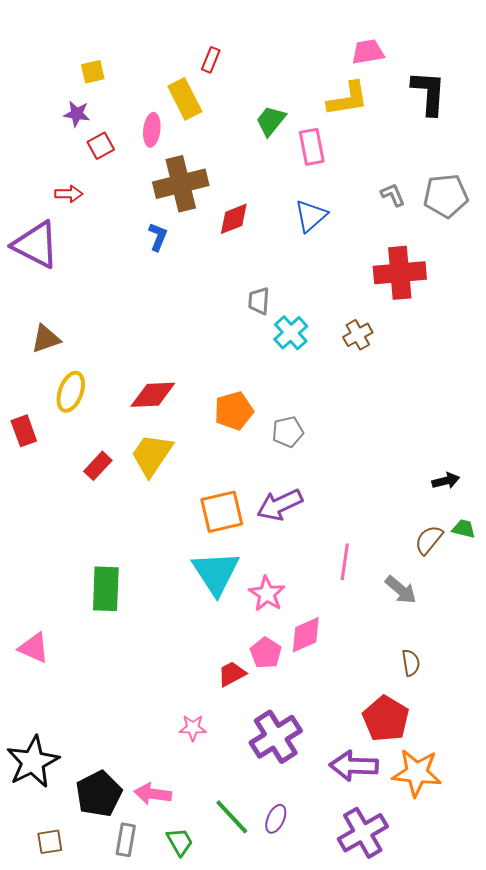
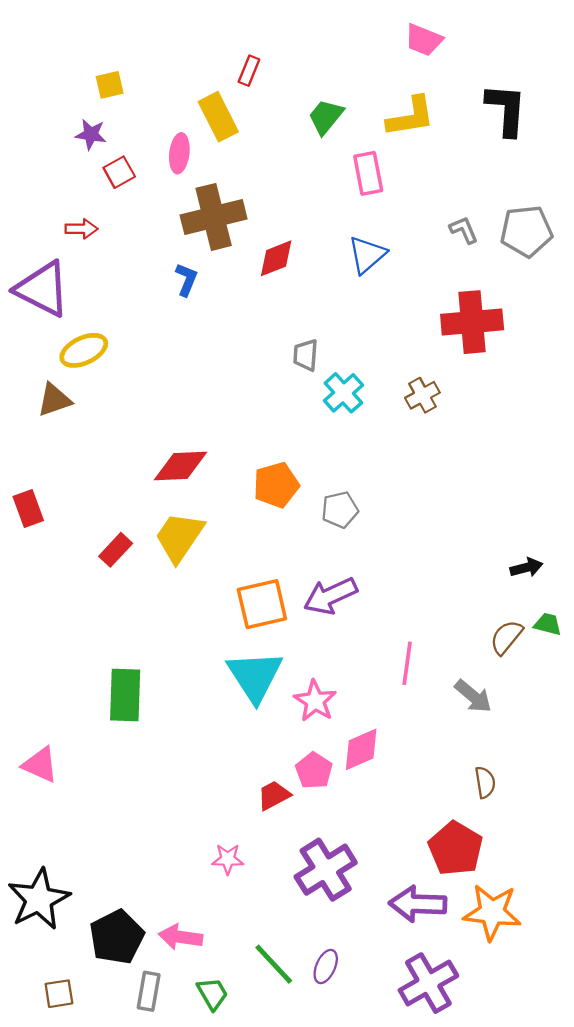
pink trapezoid: (368, 52) -> (424, 40), moved, turned -148
green trapezoid: (271, 121) -> (326, 117), moved
yellow ellipse: (71, 392) -> (84, 350), moved, turned 45

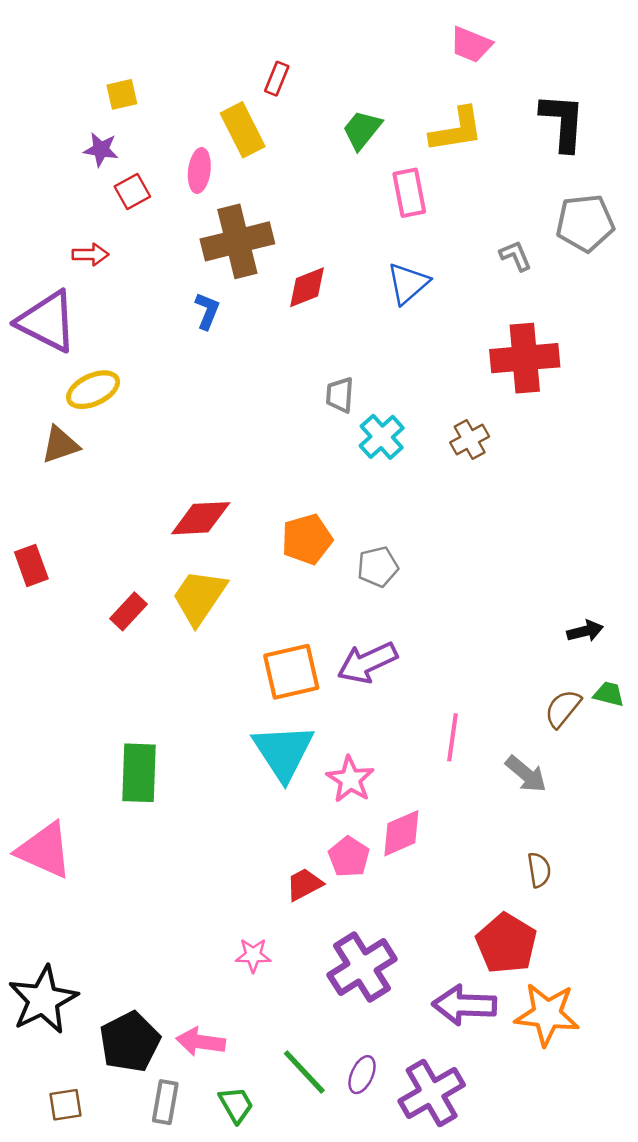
gray pentagon: (526, 231) -> (585, 223), moved
pink triangle: (40, 765) -> (44, 850), size x1.4
purple cross: (428, 983) -> (432, 1093), moved

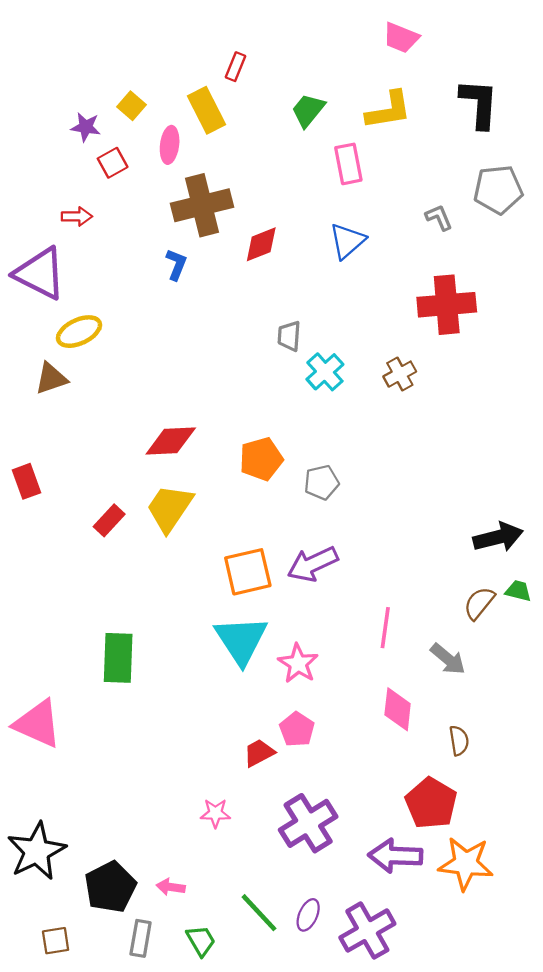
yellow square: (122, 94) -> (132, 106), moved, turned -36
black arrow: (585, 631) -> (498, 537), size x1.6
pink diamond: (401, 833) -> (398, 709), moved, turned -60
pink arrow: (201, 1042) -> (171, 887), size x0.7

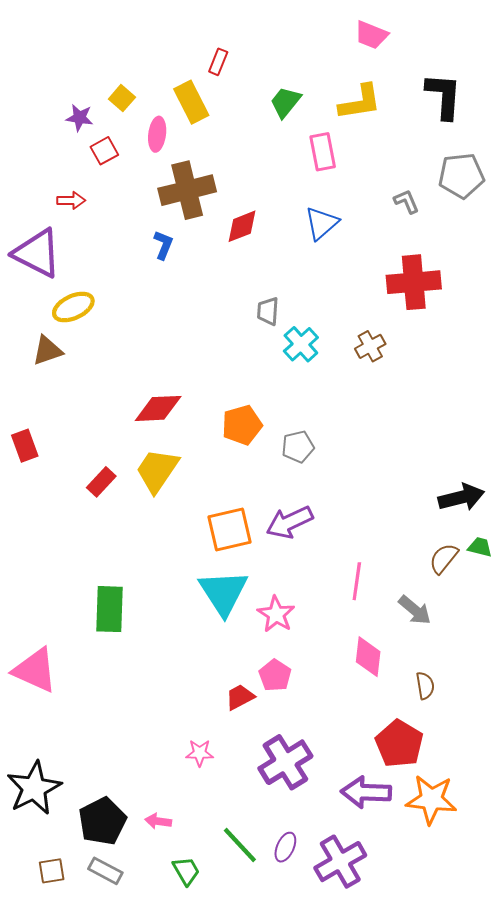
gray rectangle: (141, 938) -> (105, 871), moved, turned -72

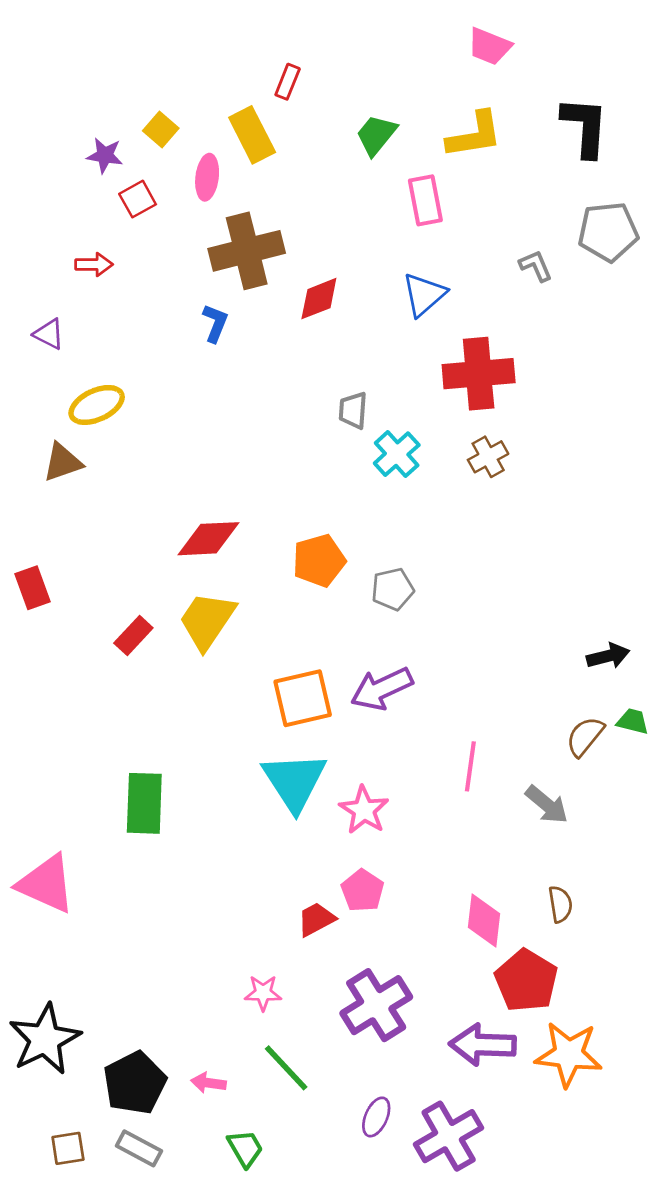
purple triangle: (37, 253) -> (49, 334), size x0.5
red cross: (414, 282) -> (479, 374), moved
black arrow: (461, 497) -> (608, 656), size x0.7
pink diamond: (368, 657) -> (484, 921), moved
green line: (240, 845) -> (286, 1068), moved

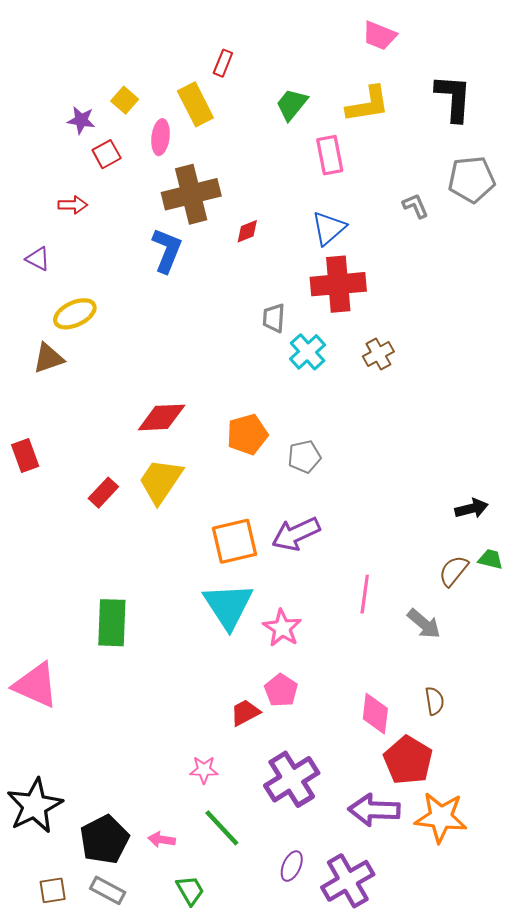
red diamond: (319, 299) -> (247, 231), size x0.7
blue L-shape: (215, 323) -> (167, 250), size x1.5
red cross: (479, 374) -> (338, 284), moved

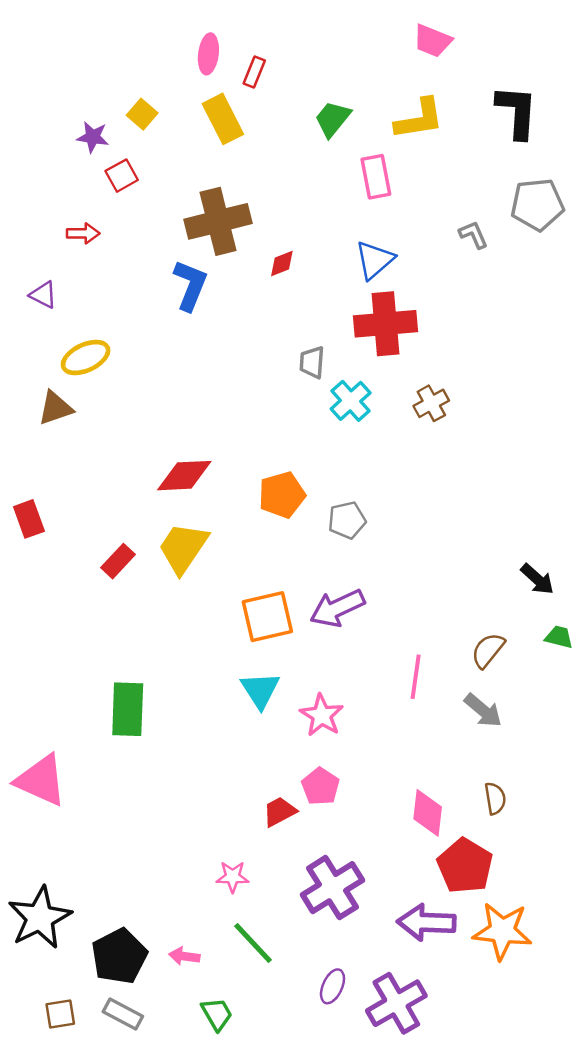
pink ellipse: (161, 137) -> (208, 54), moved
black arrow: (472, 508) -> (537, 579), turned 56
brown semicircle: (454, 571) -> (488, 650), moved
cyan triangle: (228, 606) -> (260, 690), size x0.7

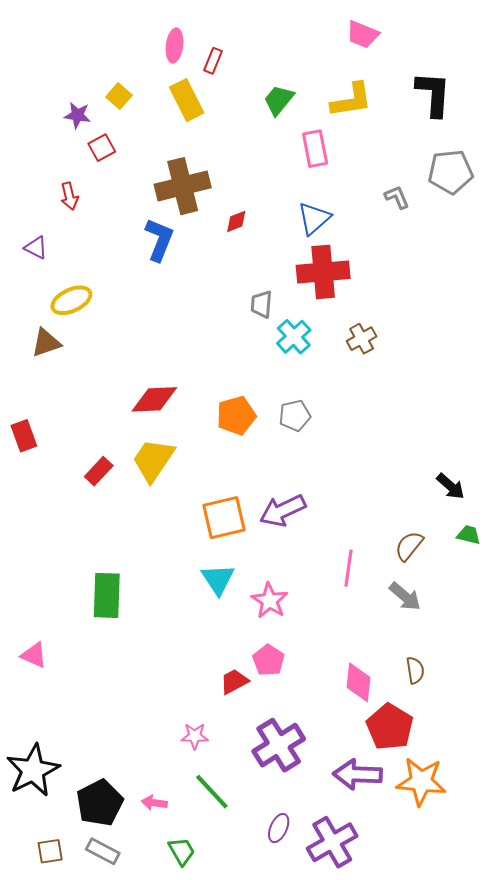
red arrow: (83, 233) -> (69, 196), turned 76
gray pentagon: (347, 520) -> (295, 416), moved
pink triangle: (41, 780) -> (34, 655), size x0.6

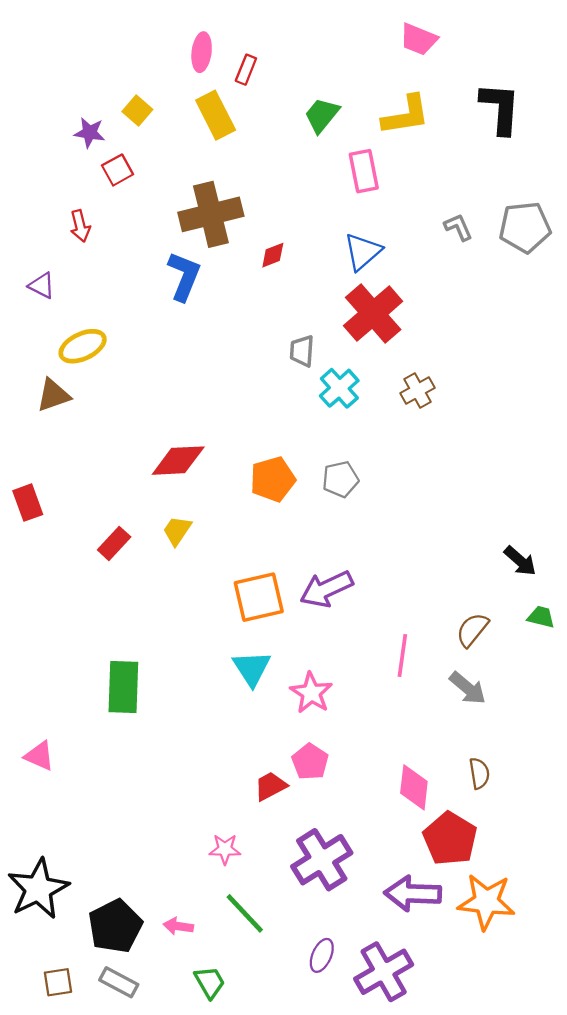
gray pentagon: (451, 172) -> (525, 227), moved
red cross: (323, 272) -> (373, 314), turned -36
yellow trapezoid: (153, 460) -> (177, 531), size x0.6

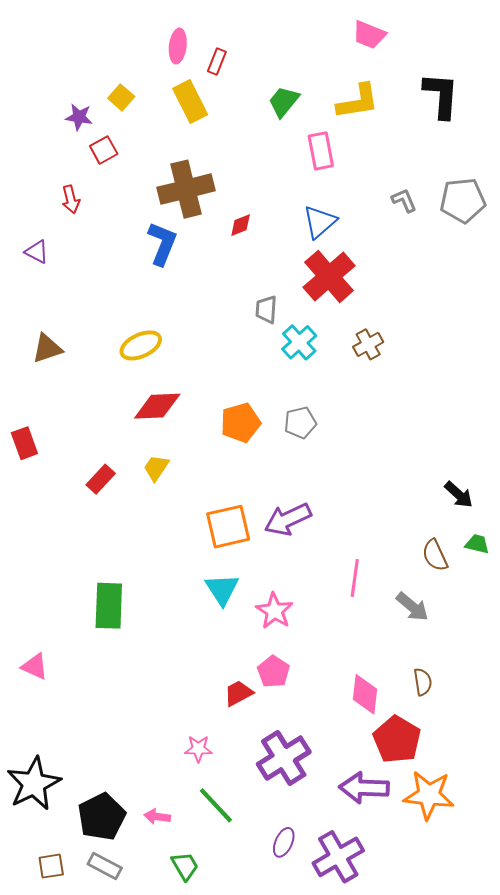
yellow ellipse: (83, 346) -> (141, 345), moved
brown semicircle: (472, 630) -> (435, 555), moved, turned -64

